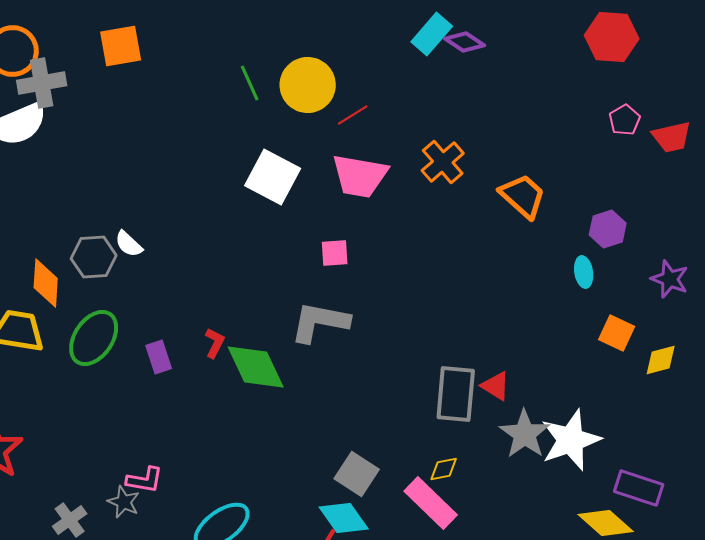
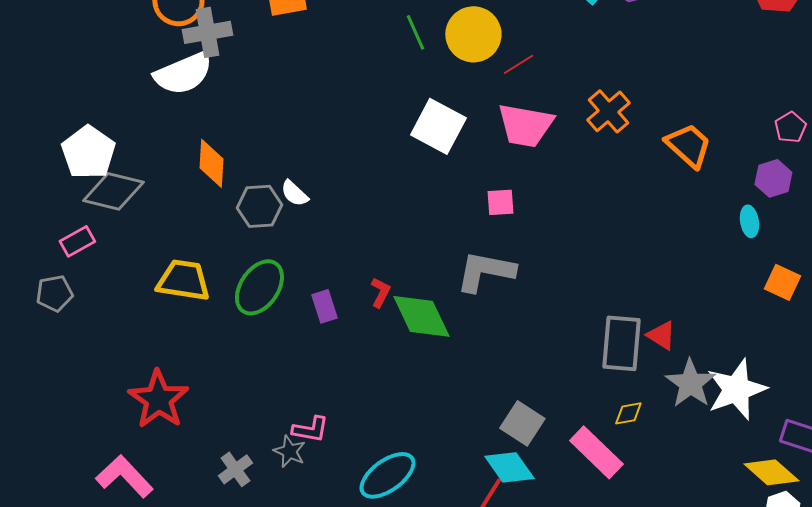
pink pentagon: (625, 120) -> (790, 127), moved
orange diamond: (46, 283) -> (211, 163), moved
yellow diamond: (444, 469) -> (628, 413), moved

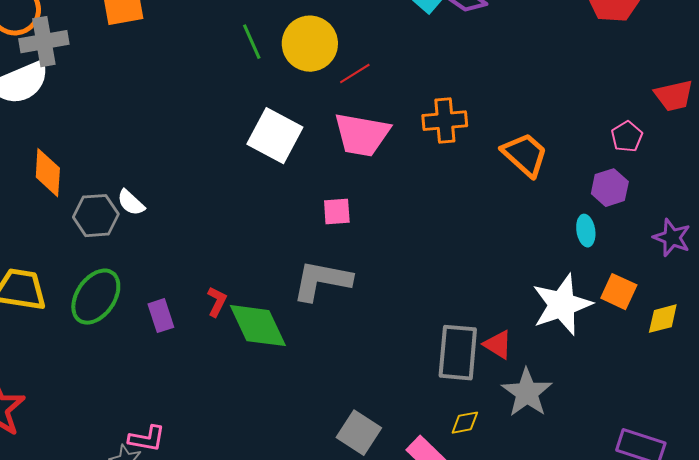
orange cross: (608, 111) -> (445, 121), turned 36
white star: (736, 389) -> (562, 305), moved

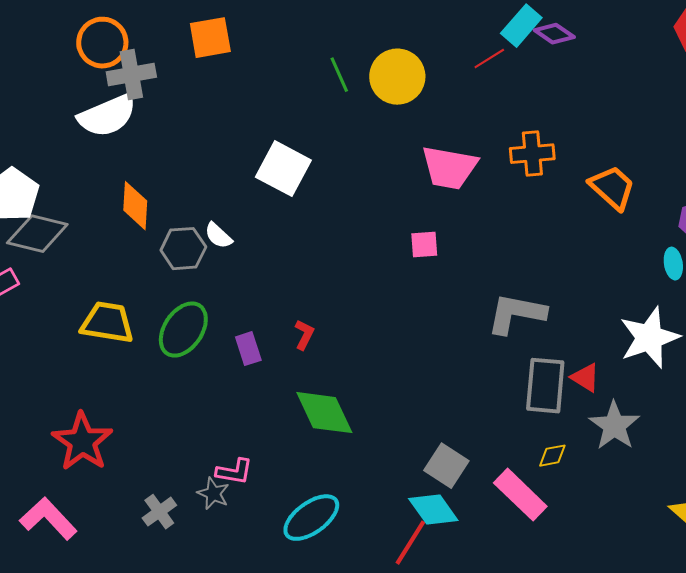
red line: (355, 74) -> (489, 59), moved
white square: (275, 136) -> (283, 169), moved
gray L-shape: (322, 281) -> (516, 314), moved
green diamond: (258, 326) -> (324, 413), moved

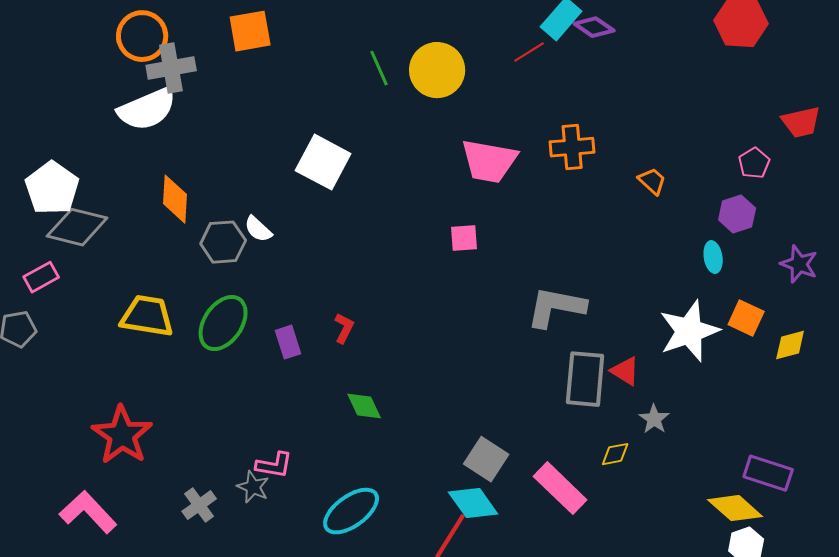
orange trapezoid: (612, 188) -> (652, 181), size x0.6
green diamond: (324, 413) -> (364, 406), size x0.6
gray star: (614, 426) -> (654, 419), size x0.6
yellow diamond: (552, 456) -> (615, 454), moved

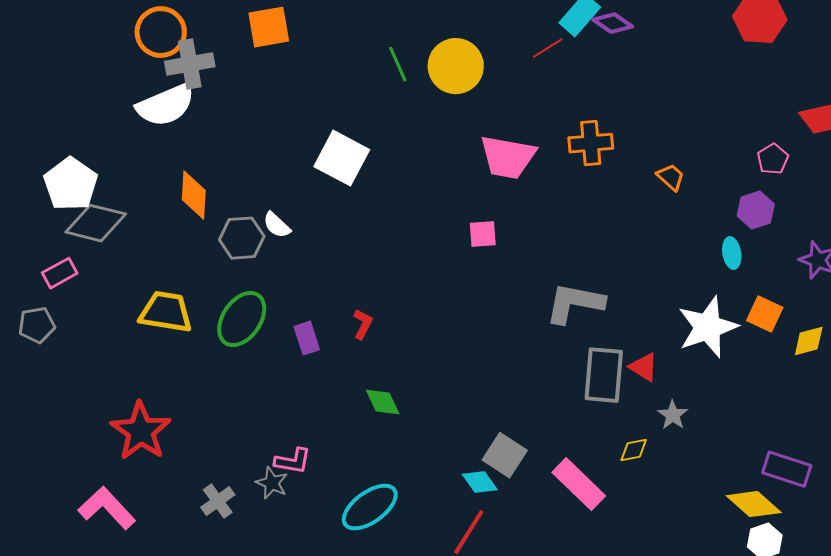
cyan diamond: (473, 503) -> (480, 482), moved, size x0.7

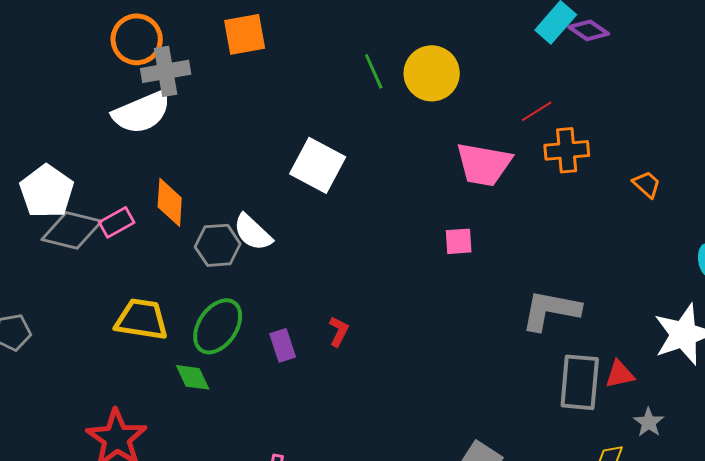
red line: (548, 48) -> (537, 111), moved
white semicircle: (277, 225) -> (253, 232), size x1.4
pink rectangle: (60, 273) -> (117, 222), moved
red triangle: (644, 367) -> (620, 374), turned -44
green diamond: (383, 402) -> (193, 377), moved

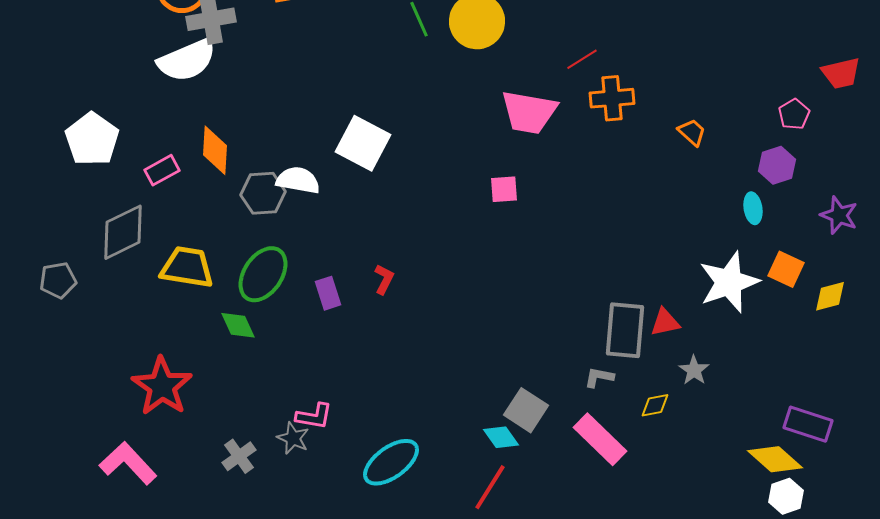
white square: (318, 165) -> (363, 143), moved
gray diamond: (72, 230) -> (123, 232), moved, turned -40
white semicircle: (253, 232) -> (298, 180), turned 147
gray L-shape: (551, 310) -> (599, 377), moved, size x0.5

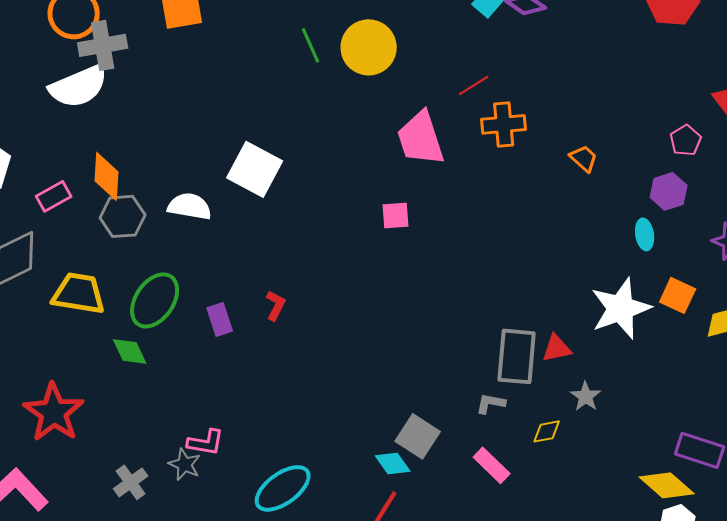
pink trapezoid: (529, 112) -> (421, 138), turned 62
gray hexagon: (263, 193) -> (123, 216), moved
pink rectangle: (600, 439) -> (492, 465), size x0.7

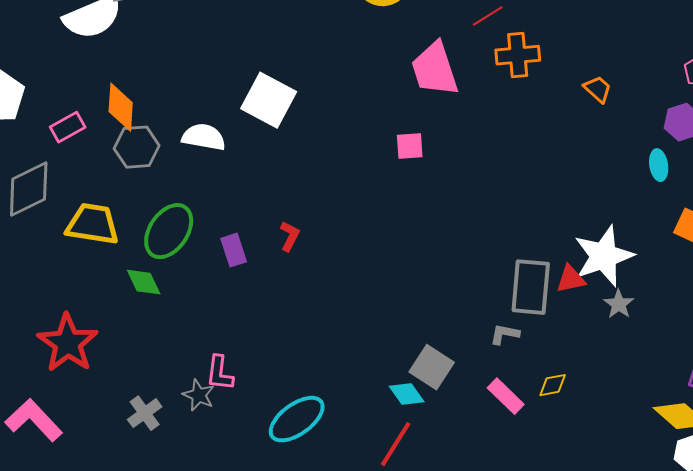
white star: (621, 308) -> (604, 256), moved
gray star: (586, 396) -> (619, 304), moved
yellow diamond: (547, 431) -> (553, 385), moved
pink L-shape: (206, 442) -> (220, 373), turned 87

